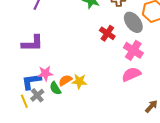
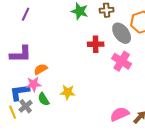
red cross: (107, 33) -> (96, 44), turned -35
pink semicircle: (131, 74) -> (120, 114), moved
orange semicircle: (65, 80) -> (41, 69), moved

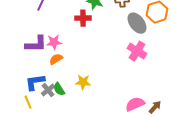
red cross: (96, 44) -> (83, 18), moved
pink star: (34, 84) -> (54, 42), moved
gray cross: (26, 106) -> (48, 90), moved

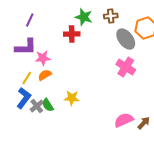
purple L-shape: (36, 44) -> (26, 47), moved
blue L-shape: (35, 82) -> (24, 98), turned 135
yellow line: (28, 102) -> (27, 78), moved, turned 56

